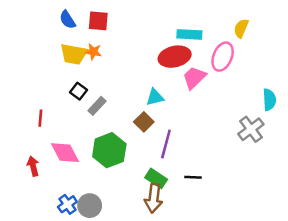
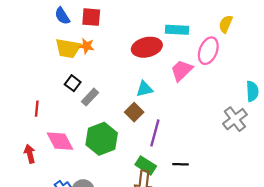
red ellipse: (175, 57) -> (147, 47), moved

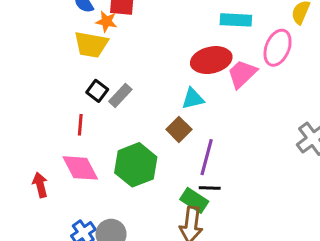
orange star: (87, 46) -> (106, 21), moved
red ellipse: (147, 47) -> (211, 60), moved
gray rectangle: (90, 97) -> (120, 95), moved
red line: (37, 109) -> (80, 125), moved
black line: (180, 164) -> (210, 188), moved

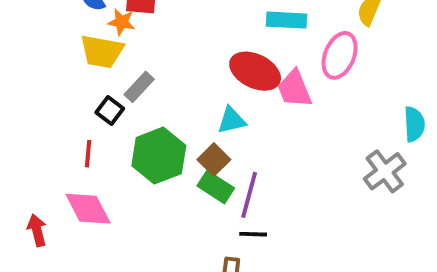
red ellipse: (211, 60) -> (255, 71), turned 39
pink trapezoid: (242, 74) -> (294, 89), turned -68
gray rectangle: (120, 95) -> (139, 87), moved
green hexagon: (136, 165) -> (159, 156), moved
green rectangle: (194, 200) -> (216, 187), moved

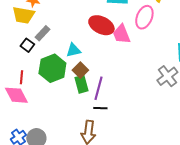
cyan triangle: (232, 120) -> (73, 50), moved
red line: (88, 154) -> (21, 77), moved
green rectangle: (216, 187) -> (81, 84), turned 42

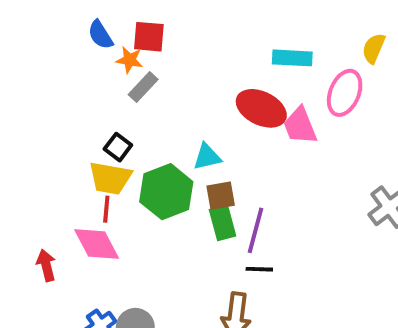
yellow trapezoid: (23, 15) -> (110, 178), moved
gray rectangle: (42, 33) -> (143, 87), moved
brown square: (80, 70) -> (221, 196), turned 35

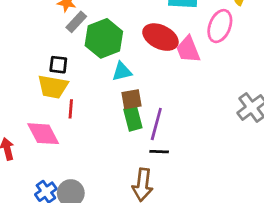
black square: (118, 147) -> (58, 65), turned -30
green hexagon: (166, 192) -> (104, 38), moved
red line: (106, 209) -> (71, 109), moved

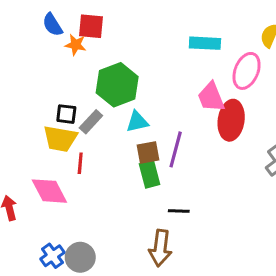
gray rectangle: (76, 22) -> (91, 122), moved
red ellipse: (160, 37) -> (231, 120), moved, turned 72
purple line: (156, 124) -> (176, 149), moved

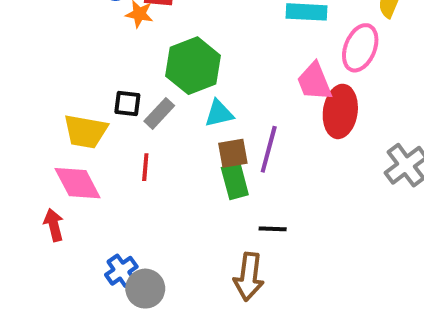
yellow trapezoid: (60, 139) -> (86, 131), moved
pink diamond: (49, 191) -> (78, 183), moved
blue cross: (52, 256) -> (121, 271), moved

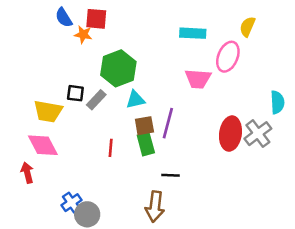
pink trapezoid: (314, 82) -> (198, 79), turned -64
red ellipse: (340, 111) -> (230, 134), moved
red line: (145, 167) -> (111, 148), moved

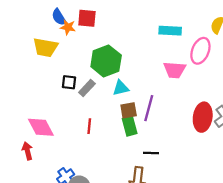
orange star: (83, 35) -> (68, 27), moved
yellow trapezoid: (48, 111) -> (45, 47), moved
red line: (111, 148) -> (89, 126), moved

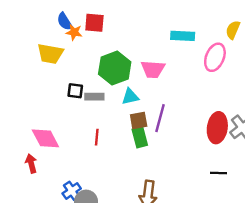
pink trapezoid: (175, 70) -> (153, 69), moved
gray rectangle: (87, 88) -> (94, 97), turned 48
black line: (151, 153) -> (218, 173), moved

